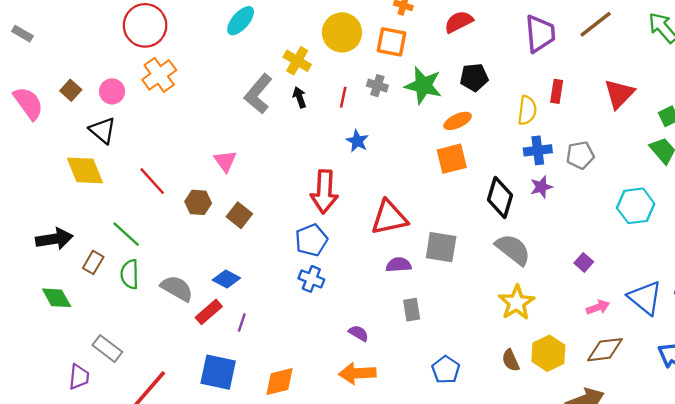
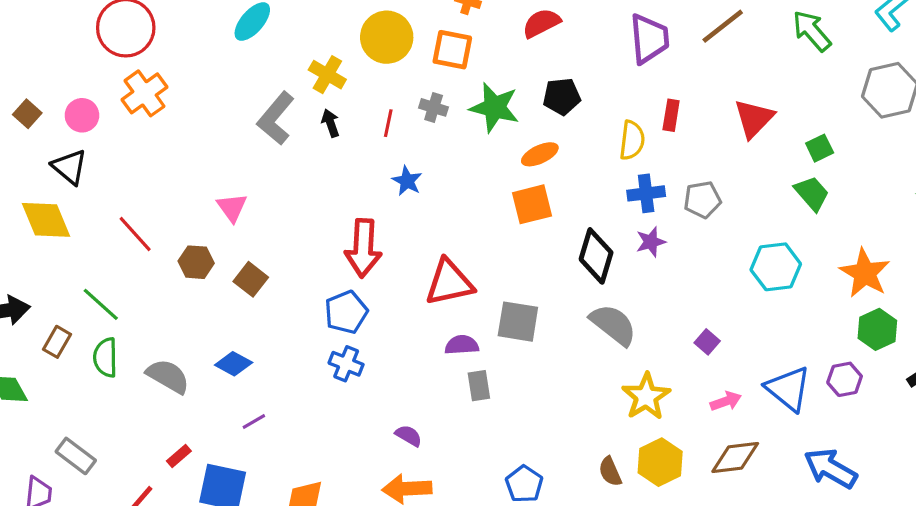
yellow star: (517, 303) -> (646, 397), moved
gray rectangle: (412, 310) -> (479, 386), moved
red rectangle: (209, 312) -> (179, 456), moved, size x0.7
purple line: (242, 323) -> (254, 422), turned 42

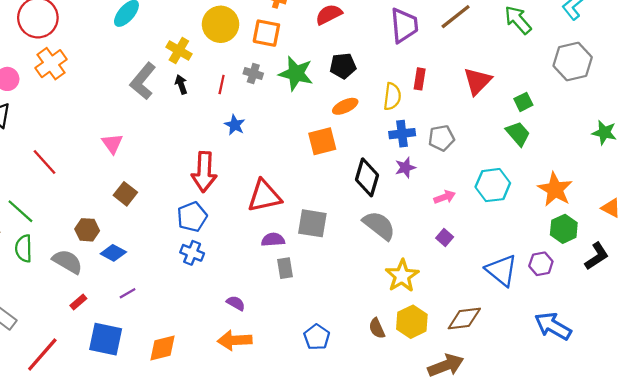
orange ellipse: (540, 154) -> (345, 106), moved
brown hexagon: (196, 262) -> (87, 230), moved
pink arrow: (726, 401) -> (445, 197), moved
red rectangle: (179, 456) -> (78, 302), moved
blue arrow: (830, 468) -> (553, 326), moved

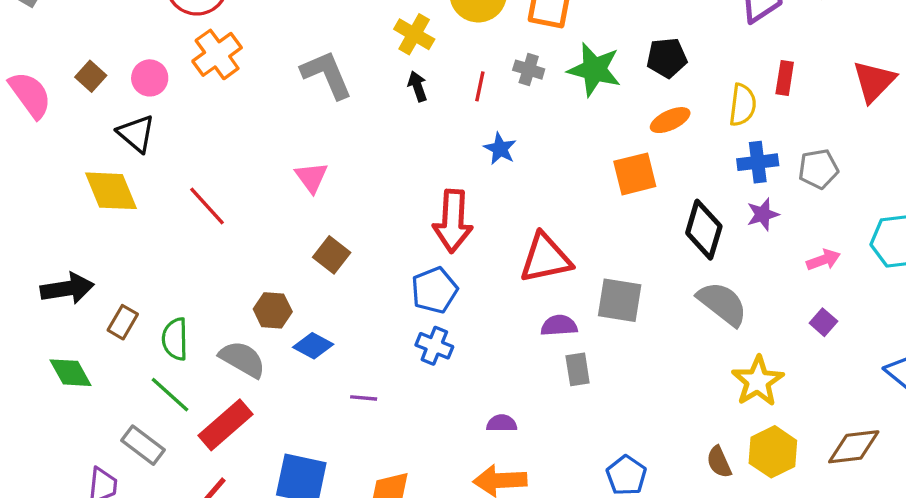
gray L-shape: (143, 81) -> (327, 75), moved, turned 117
green line: (20, 211) -> (170, 395), moved
purple line: (128, 293) -> (364, 398), moved, turned 35
red rectangle: (78, 302) -> (226, 425), moved, size x2.0
purple semicircle: (236, 303) -> (502, 423), turned -30

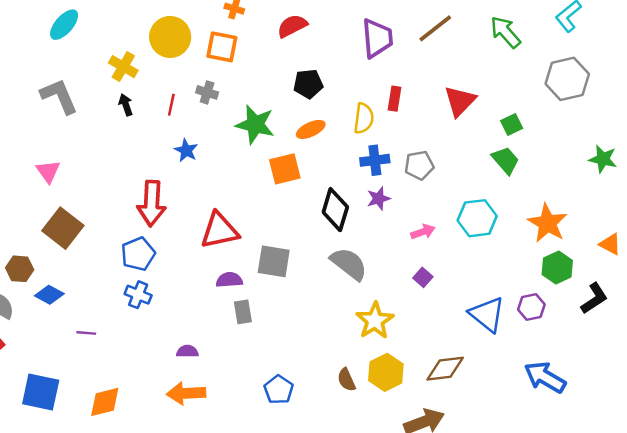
green star: (594, 70) -> (255, 125), moved
brown square: (332, 255) -> (63, 228), size x1.5

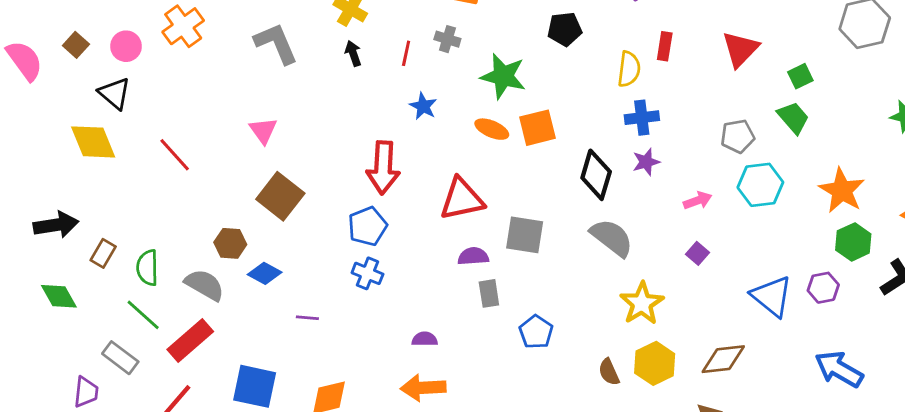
orange ellipse: (311, 129) -> (492, 129), moved, turned 48
gray pentagon: (419, 165) -> (738, 136), moved
blue pentagon: (279, 390) -> (536, 332), moved

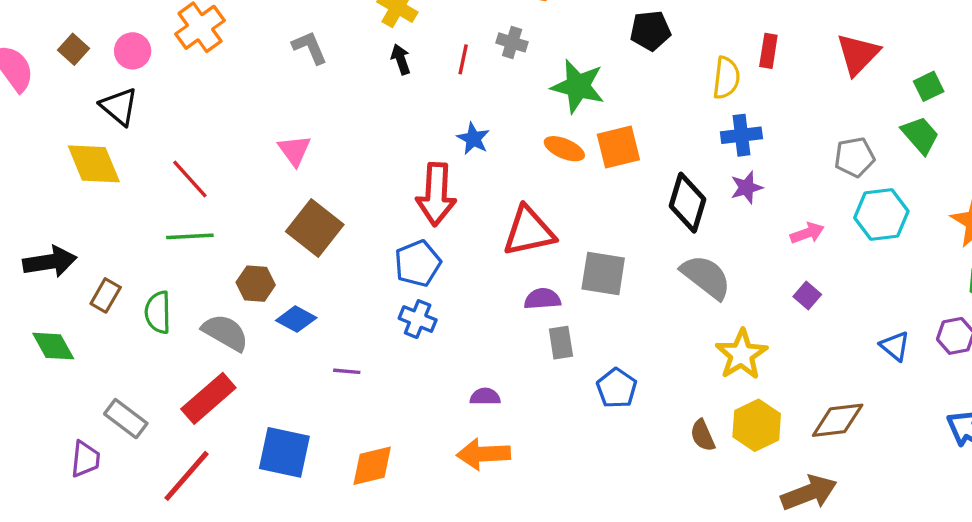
gray L-shape: (276, 43) -> (310, 47), size x0.7
blue star: (423, 106) -> (473, 139), moved
blue triangle: (772, 296) -> (895, 346), size x0.6
green line: (143, 315) -> (190, 236), moved, turned -45

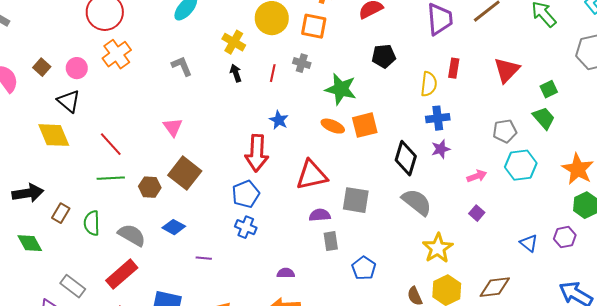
brown hexagon: (256, 284) -> (150, 187), moved

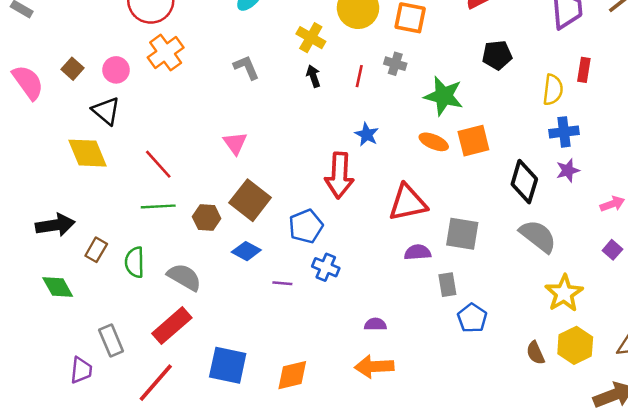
blue pentagon: (246, 194) -> (306, 226), moved
blue diamond: (174, 227) -> (246, 251), moved
gray rectangle: (331, 241) -> (447, 285), moved
purple line: (204, 258) -> (282, 283), moved
gray rectangle: (73, 286) -> (111, 340), turned 30

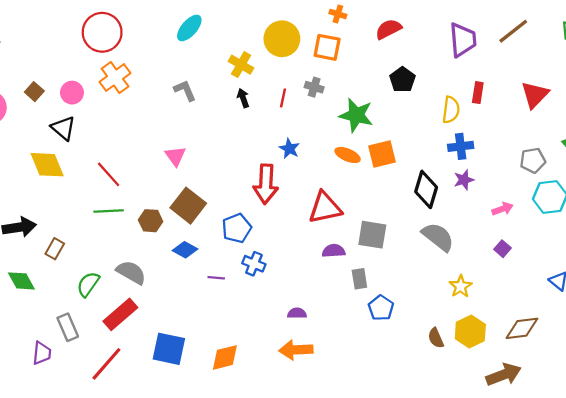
black pentagon: (497, 55) -> (402, 80), turned -30
green semicircle: (135, 262) -> (88, 284), moved, turned 36
yellow star: (564, 293) -> (461, 286), size x0.7

